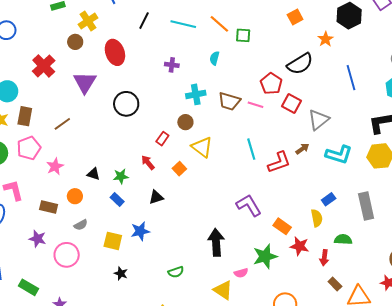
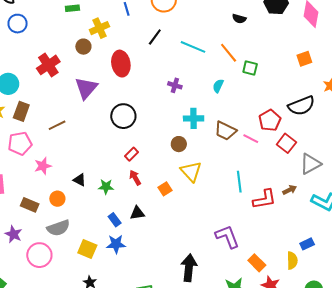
red rectangle: (162, 139) -> (131, 154), moved
blue rectangle: (117, 200) -> (115, 220), moved
gray semicircle: (81, 225) -> (58, 228), size x1.6

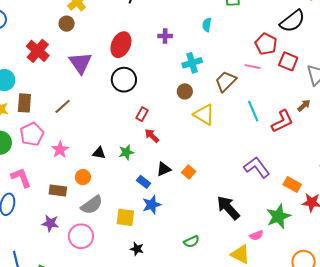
red ellipse: (121, 64) -> (121, 45), moved, turned 50
brown trapezoid: (225, 131) -> (226, 81), moved, turned 125
orange square: (165, 189) -> (189, 172), moved
black arrow: (189, 268) -> (228, 208), turned -32

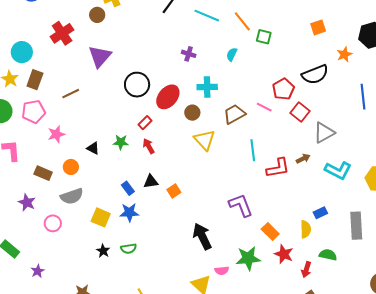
red ellipse: (121, 45) -> (168, 97), moved
green star: (126, 152) -> (121, 142), moved
pink circle: (81, 236) -> (53, 223), size x0.7
green semicircle: (191, 242) -> (129, 249), moved

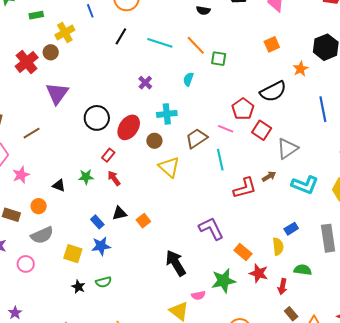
red cross: (62, 33) -> (27, 62), moved
purple cross: (189, 54) -> (145, 83), turned 32
cyan line: (253, 150) -> (220, 160), moved

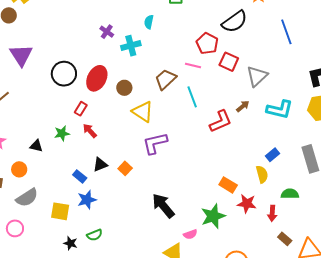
cyan cross: (167, 114) -> (131, 46), moved
purple L-shape: (211, 229) -> (155, 143), moved, turned -68

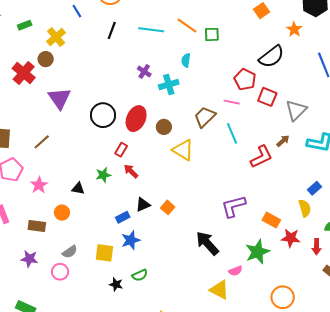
purple L-shape: (155, 143) -> (233, 206), moved
blue rectangle: (80, 176) -> (123, 217), turned -64
gray semicircle: (27, 198) -> (70, 252), moved, size x0.7

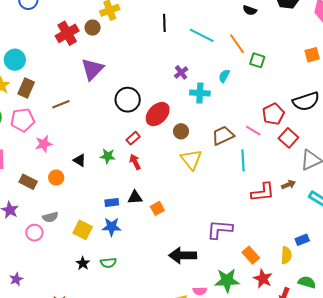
black line: (112, 30) -> (164, 23), turned -42
black arrow: (207, 243) -> (183, 255), turned -68

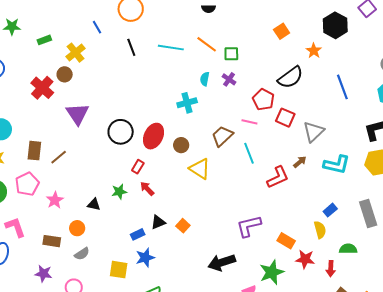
purple cross: (181, 72) -> (229, 79), moved
brown rectangle: (26, 88) -> (34, 151), moved
gray semicircle: (50, 217) -> (82, 254), moved

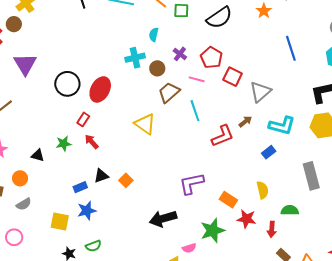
black semicircle: (290, 77) -> (219, 18), moved
purple cross: (229, 79) -> (180, 54), moved
brown circle: (181, 145) -> (157, 68), moved
blue rectangle: (330, 210) -> (269, 152), moved

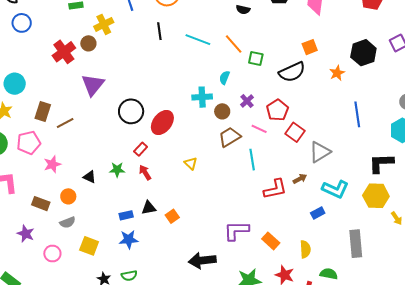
yellow triangle: (145, 124) -> (191, 163), moved, size x0.6
orange rectangle: (228, 200) -> (271, 241), moved
yellow square: (60, 221) -> (89, 246), moved

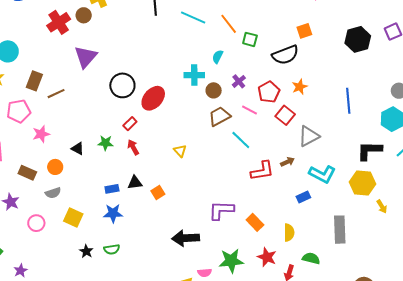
orange star: (337, 73) -> (300, 87), moved
cyan line: (252, 160) -> (241, 140), turned -40
yellow triangle: (191, 163) -> (180, 151), moved

